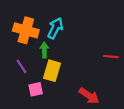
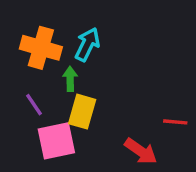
red line: (111, 57) -> (175, 122), moved
pink square: (36, 89) -> (56, 141), size x1.6

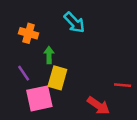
cyan arrow: (87, 44) -> (74, 22), moved, turned 110
orange cross: (41, 48) -> (29, 33), size x0.7

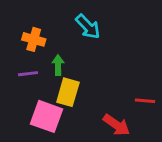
purple line: (24, 73) -> (28, 74), moved, turned -63
pink square: (39, 98) -> (47, 116), turned 32

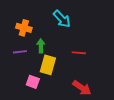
red line: (145, 101) -> (79, 53), moved
pink square: (47, 116) -> (33, 82), size x0.6

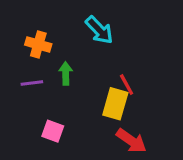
red line: (79, 53) -> (127, 85), turned 56
yellow rectangle: (48, 65) -> (115, 104), moved

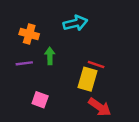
cyan arrow: (99, 30) -> (75, 23), turned -60
red line: (127, 85) -> (96, 64), turned -42

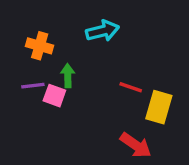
yellow rectangle: (88, 79) -> (159, 107), moved
pink square: (40, 100) -> (54, 96), moved

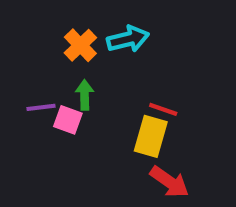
orange cross: (40, 46) -> (80, 45), moved, turned 30
yellow rectangle: (159, 107) -> (151, 136), moved

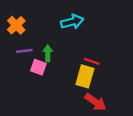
orange cross: (80, 45) -> (16, 25), moved
purple line: (41, 107) -> (24, 51), moved

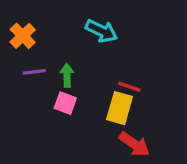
cyan arrow: (72, 22) -> (101, 31), turned 40
pink square: (38, 67) -> (65, 103), moved

